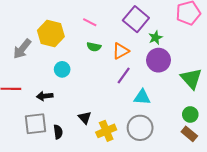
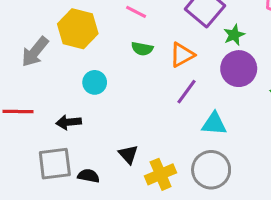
black semicircle: (58, 132) -> (89, 176), turned -72

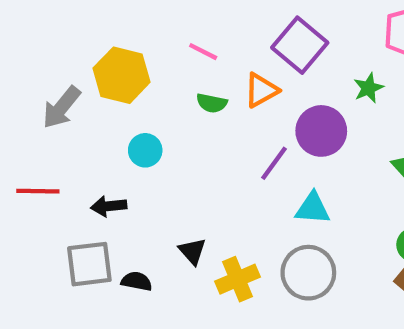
green star: (234, 35) -> (368, 88), moved
orange triangle: (182, 55) -> (261, 90), moved
purple circle: (239, 69) -> (321, 131), moved

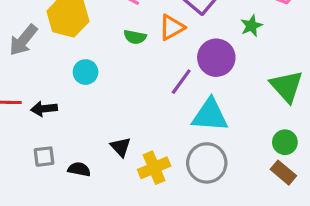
black arrow: (109, 206) -> (44, 109), moved
cyan triangle: (313, 208) -> (210, 115), size x1.4
gray square: (89, 264) -> (44, 157), size x0.6

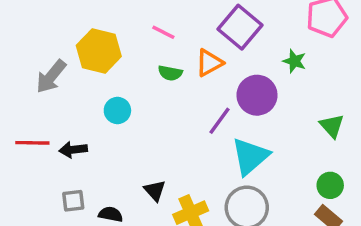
green star: (251, 26) -> (294, 61), turned -30
green triangle: (287, 86) -> (332, 126), size x0.7
cyan triangle: (210, 115) -> (250, 156), turned -45

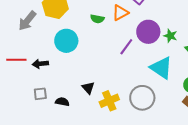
green star: (294, 61) -> (170, 36), moved
cyan circle: (117, 110) -> (66, 41), size x1.5
cyan triangle: (250, 156) -> (161, 68), moved, turned -45

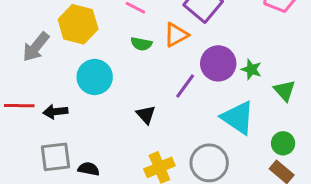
black triangle: (88, 88) -> (146, 115), moved
gray square: (40, 94) -> (55, 157), size x1.5

